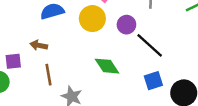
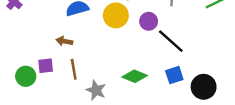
purple square: (13, 61) -> (46, 66), moved
green diamond: (107, 66) -> (135, 76), moved, turned -35

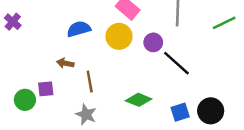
brown line: (74, 69) -> (90, 82), moved
blue square: (174, 75) -> (180, 112), moved
gray star: (96, 90) -> (86, 115), moved

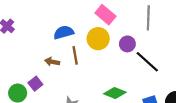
brown line: (90, 82) -> (75, 55), moved
purple square: (46, 89) -> (35, 84), turned -32

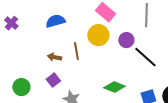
blue semicircle: (64, 32) -> (55, 21), moved
purple square: (35, 84) -> (53, 80), moved

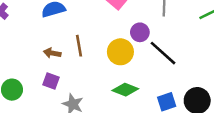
yellow circle: (98, 35) -> (120, 52), moved
purple square: (53, 80) -> (51, 81), turned -32

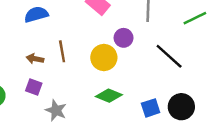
black line: (163, 53) -> (169, 56), moved

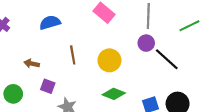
purple circle: (124, 38) -> (146, 43), moved
brown arrow: (35, 59) -> (32, 64), moved

